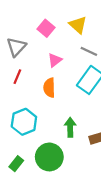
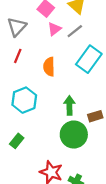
gray line: (89, 51) -> (75, 31), moved, turned -63
pink triangle: (55, 60) -> (54, 29), moved
green circle: (49, 157) -> (74, 135), moved

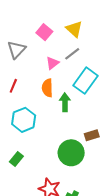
pink triangle: (54, 29) -> (53, 63), moved
red line: (18, 56) -> (13, 86), moved
green arrow: (69, 105) -> (65, 102), moved

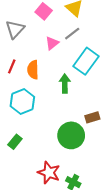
orange semicircle: (47, 88) -> (33, 70), moved

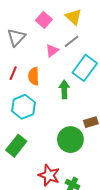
green rectangle: (15, 142) -> (16, 146), size x1.5

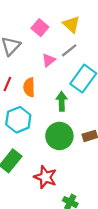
green circle: (70, 140) -> (59, 136), moved
red star: (49, 175) -> (45, 177), moved

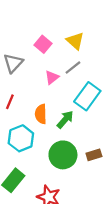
orange semicircle: (29, 87) -> (41, 114), moved
green arrow: (62, 101) -> (65, 119), turned 42

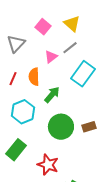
orange semicircle: (41, 114) -> (34, 77), moved
green arrow: (65, 119) -> (52, 95), moved

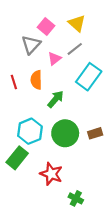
gray triangle: (16, 44) -> (31, 45), moved
red line: (13, 79) -> (14, 82), turned -40
cyan hexagon: (23, 112) -> (30, 131), moved

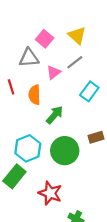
gray triangle: (31, 45) -> (29, 58), turned 42
cyan rectangle: (89, 77) -> (89, 91), size x0.7
red line: (14, 82) -> (11, 87), moved
brown rectangle: (95, 133) -> (96, 137), moved

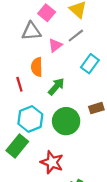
red line: (11, 87) -> (19, 84), moved

